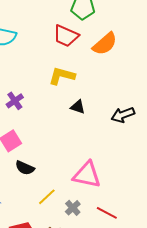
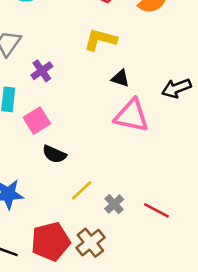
pink triangle: (87, 175) -> (132, 116), moved

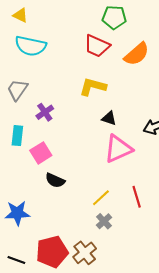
pink triangle: (132, 116) -> (118, 149), turned -36
yellow line: (82, 190) -> (101, 198), moved
red line: (156, 210) -> (137, 197), moved, turned 45

